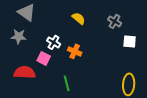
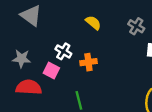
gray star: (19, 36) -> (22, 59), moved
orange cross: (75, 51) -> (88, 62), turned -32

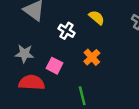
white cross: (63, 51) -> (67, 31), moved
orange cross: (88, 62) -> (92, 57), turned -35

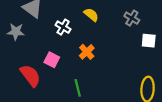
gray star: (24, 54) -> (16, 32), moved
red semicircle: (32, 83) -> (30, 76), turned 50

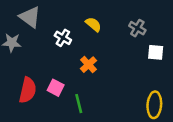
pink square: (52, 60) -> (56, 88), moved
red semicircle: (30, 76) -> (28, 90), turned 50

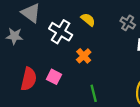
white cross: (63, 38) -> (61, 32), size x1.5
green line: (79, 104) -> (94, 93), moved

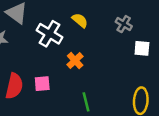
pink square: (54, 77) -> (42, 84), turned -32

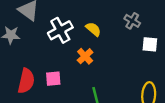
yellow semicircle: (80, 20) -> (93, 29), moved
white cross: (50, 34) -> (60, 30), turned 30

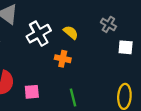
orange cross: (85, 56) -> (63, 59), turned -35
pink square: (53, 79) -> (32, 92), moved

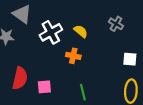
white square: (126, 47) -> (130, 59), moved

